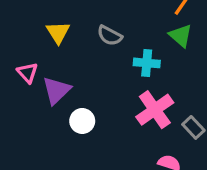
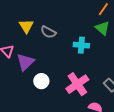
gray semicircle: (110, 36) -> (48, 32), moved
pink cross: (155, 110) -> (77, 84), moved

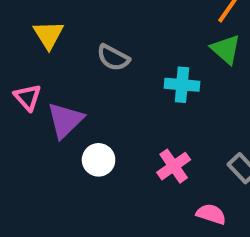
yellow triangle: (26, 26) -> (49, 35), moved
pink cross: (77, 84) -> (174, 166), size x0.7

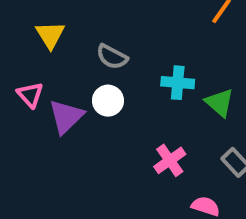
green triangle: (226, 49) -> (220, 103), moved
white circle: (99, 160) -> (108, 101), moved

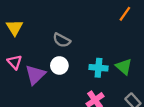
yellow triangle: (50, 35) -> (15, 28), moved
cyan cross: (178, 83) -> (98, 68), moved

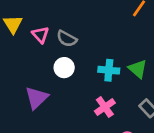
pink triangle: (15, 62) -> (40, 35), moved
purple triangle: (35, 75) -> (37, 98), moved

